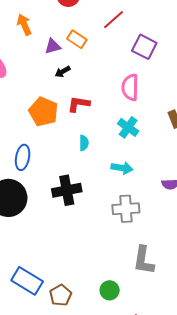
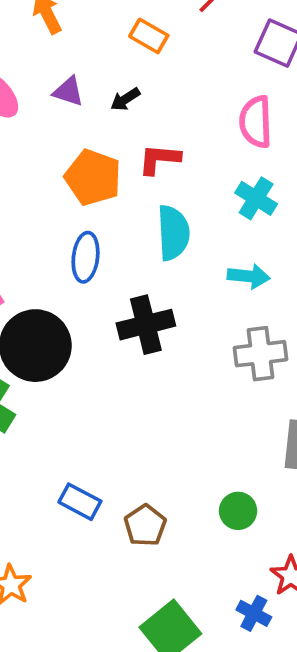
purple triangle: (53, 46) -> (68, 91), moved, turned 36
cyan semicircle: (84, 143) -> (173, 233), size x1.8
blue ellipse: (23, 157) -> (86, 257), moved
blue rectangle: (27, 281) -> (80, 502), size x0.7

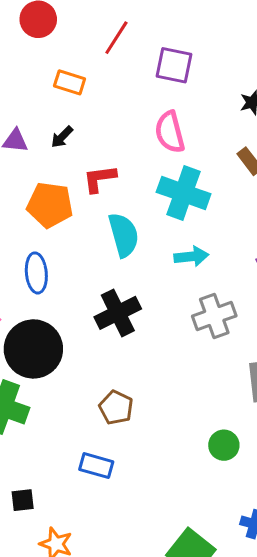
cyan cross: (256, 198) -> (184, 193), size x1.5
blue ellipse: (86, 257) -> (36, 273), moved
brown pentagon: (145, 525) -> (116, 408), moved

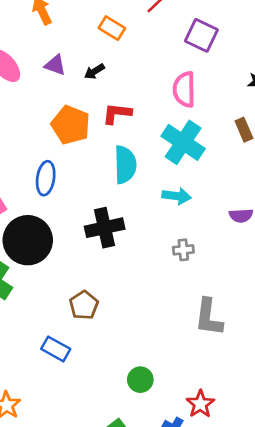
gray cross: (214, 316) -> (183, 250), size x0.6
green circle: (224, 445) -> (140, 380), moved

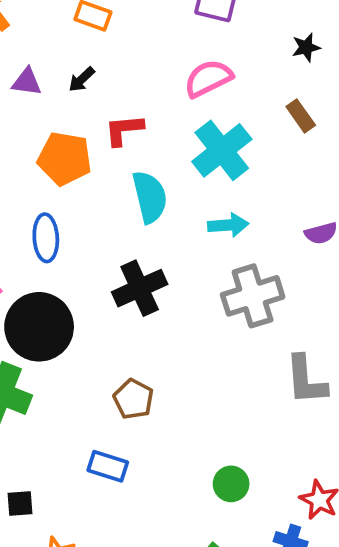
pink semicircle: (184, 89) -> (208, 78), turned 76
cyan cross: (183, 142) -> (222, 150), turned 30
gray cross: (183, 250) -> (253, 296), size x2.0

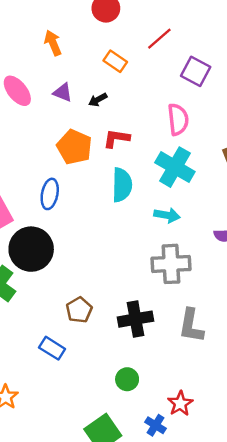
pink semicircle: (208, 78) -> (178, 119), turned 96
cyan cross: (222, 150) -> (175, 167), turned -36
black cross: (140, 288) -> (136, 319), moved

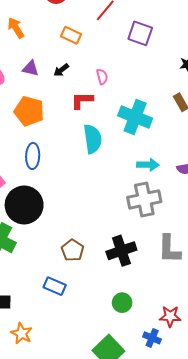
pink semicircle: (178, 119) -> (102, 77), moved, size x0.6
orange pentagon: (74, 147) -> (29, 111), moved
cyan arrow: (167, 215) -> (148, 165), moved
red star: (180, 404) -> (170, 316), turned -30

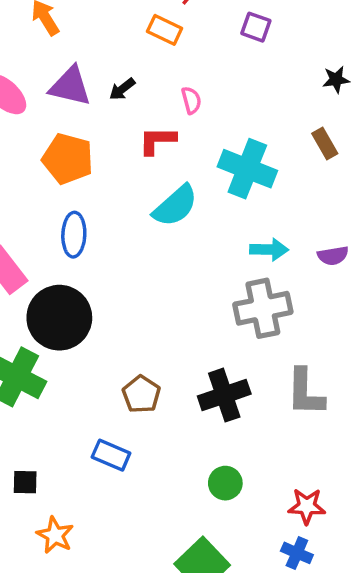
purple square: (140, 33) -> (256, 27), size x0.7
orange rectangle: (71, 35) -> (165, 30), moved
purple triangle: (31, 68) -> (70, 86), size x1.5
cyan semicircle: (93, 139) -> (175, 206), turned 56
blue cross: (152, 338) -> (297, 553), moved

